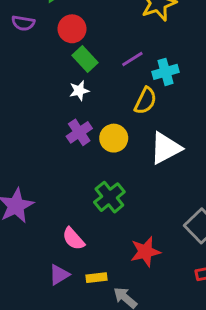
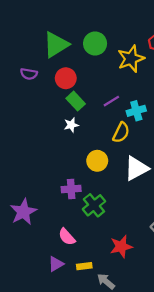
purple cross: (79, 132) -> (71, 189), moved, turned 30

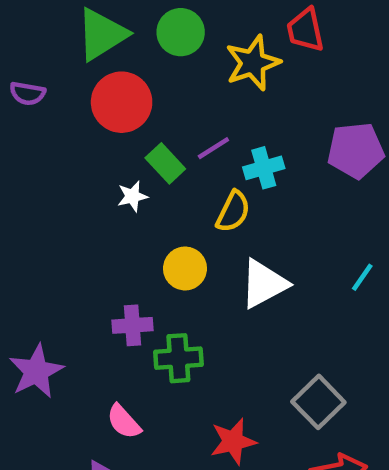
purple semicircle: (29, 74) -> (27, 93), moved
red circle: (66, 78) -> (122, 102), size x1.4
green rectangle: (76, 101) -> (165, 163), moved
green cross: (94, 205) -> (178, 358), turned 35

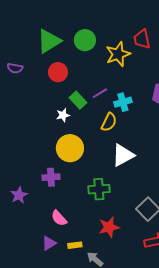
red circle: (122, 102) -> (58, 72), size x0.7
yellow circle: (185, 268) -> (70, 148), moved, size x1.4
purple cross: (132, 325) -> (51, 177), moved
green cross: (178, 358) -> (99, 189), moved
purple star: (36, 371) -> (19, 195), size x0.7

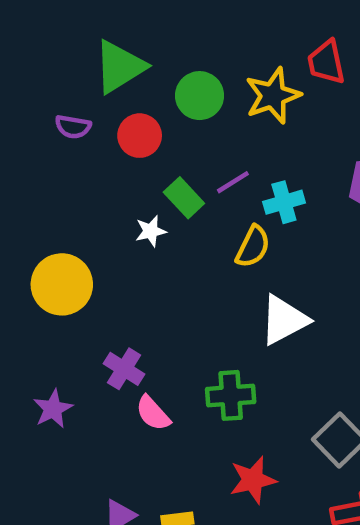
green circle: (85, 40) -> (200, 96), moved
purple semicircle: (15, 68) -> (73, 127), moved
yellow circle: (70, 148) -> (62, 284), moved
purple cross: (51, 177) -> (124, 369), turned 36
pink semicircle: (59, 218) -> (153, 413), moved

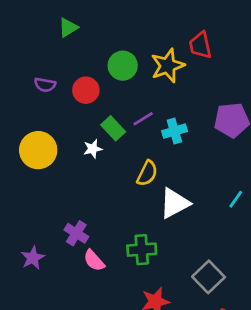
green triangle: (120, 67) -> (68, 27), moved, size x0.6
yellow semicircle: (253, 247) -> (147, 173), moved
yellow circle: (62, 284) -> (38, 150), moved

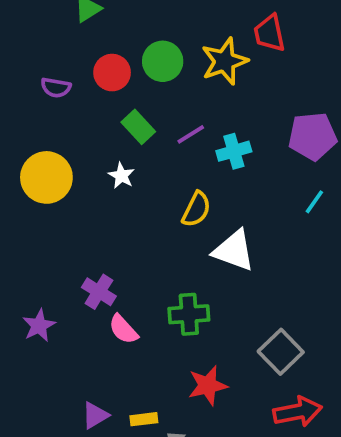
red circle: (86, 90) -> (112, 73), moved
green rectangle: (113, 128) -> (138, 127), moved
white star: (93, 149) -> (121, 176), turned -30
cyan line: (236, 199) -> (314, 202), moved
white triangle: (174, 203) -> (234, 251), turned 48

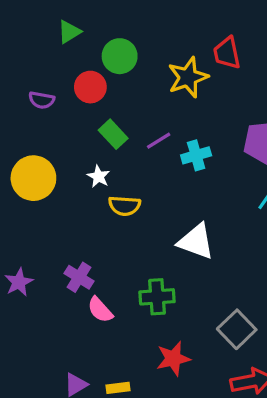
green circle: (163, 61) -> (120, 56), moved
yellow semicircle: (196, 209) -> (124, 206), moved, turned 68
purple star: (39, 325) -> (19, 282), moved

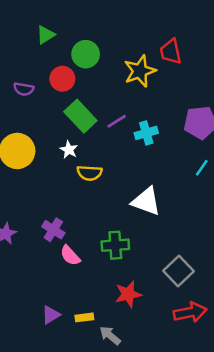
green rectangle: (113, 134) -> (80, 116), size x1.4

